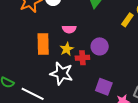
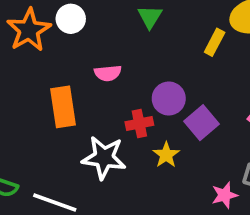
yellow star: (67, 49) -> (166, 155), moved
purple square: (104, 87) -> (202, 123), moved, turned 36

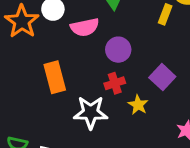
pink semicircle: (108, 73) -> (85, 27), moved, size x1.4
purple circle: (169, 98) -> (118, 50), moved

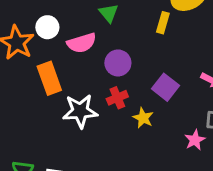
orange rectangle: (55, 77) -> (49, 78), moved
white star: (91, 113) -> (80, 111), moved

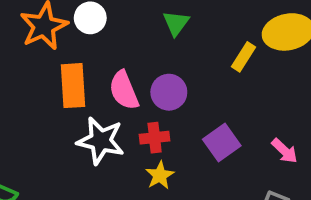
pink semicircle: (82, 43) -> (124, 90), moved, turned 68
yellow star: (143, 118) -> (160, 175), moved

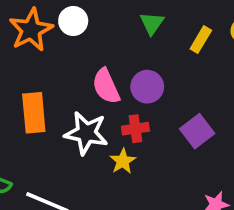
yellow rectangle: (244, 57) -> (201, 40), moved
orange rectangle: (73, 86) -> (34, 113), moved
yellow star: (160, 175) -> (123, 161), moved

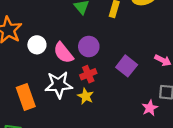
white circle: (73, 21) -> (37, 45), moved
orange rectangle: (34, 113) -> (26, 97), moved

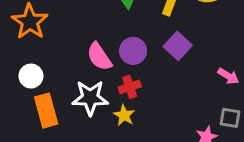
white circle: (37, 45) -> (31, 76), moved
purple square: (127, 66) -> (178, 46), moved

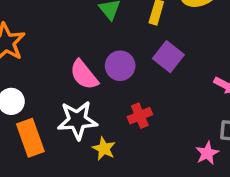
red cross: (130, 87) -> (140, 116), moved
yellow star: (124, 115) -> (104, 149), moved

